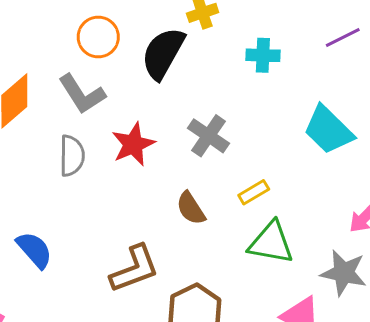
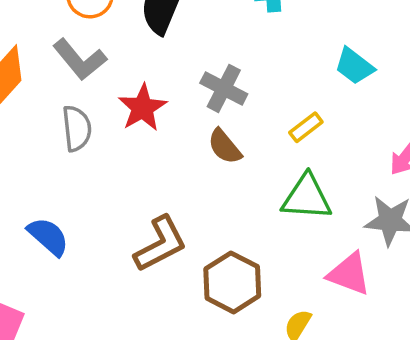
cyan trapezoid: (328, 130) -> (354, 66), size x0.7
yellow rectangle: (254, 192) -> (306, 127), moved
brown semicircle: (191, 208) -> (225, 147), moved

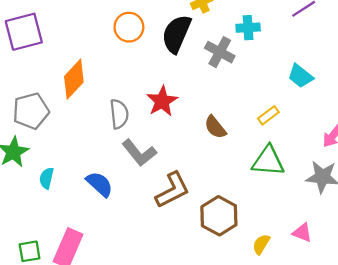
gray L-shape: (80, 60) -> (139, 153), moved
gray cross: (224, 88) -> (220, 52), moved
pink triangle: (349, 274) -> (302, 233), moved, size x0.7

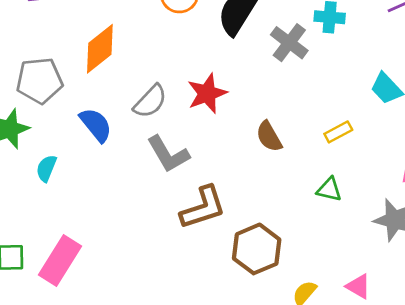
gray semicircle: (119, 114) -> (150, 101), turned 40
green triangle: (268, 161) -> (329, 189), size x0.6
blue semicircle: (100, 184) -> (96, 125), moved

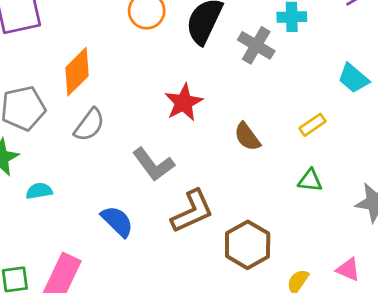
gray semicircle: (150, 101) -> (89, 125), moved
blue semicircle: (96, 125) -> (117, 221), moved
cyan semicircle: (46, 168) -> (39, 191), turned 65

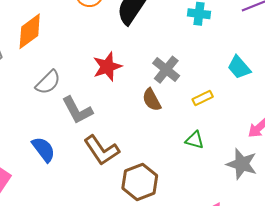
gray cross: (256, 45) -> (166, 70), moved
gray semicircle: (89, 125) -> (48, 82), moved
brown L-shape: (192, 211) -> (102, 150), turned 72

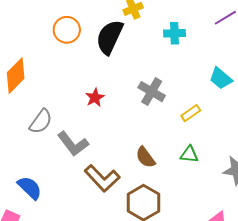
red star: (107, 67) -> (95, 98), size x0.7
brown semicircle: (152, 100) -> (145, 157), moved
blue semicircle: (43, 149) -> (30, 188), moved

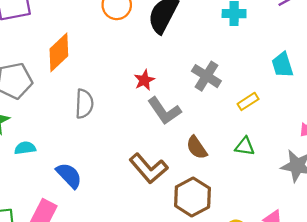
cyan trapezoid: (221, 78) -> (282, 65), turned 30
gray semicircle: (41, 122) -> (84, 104), turned -36
gray L-shape: (73, 144) -> (164, 111), moved

